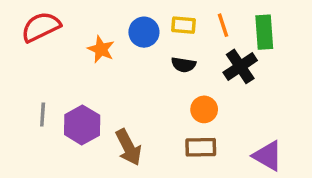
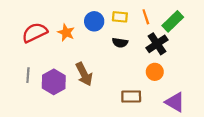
red semicircle: (41, 27) -> (35, 33), moved
green rectangle: (264, 32) -> (173, 21), turned 50
orange circle: (204, 109) -> (155, 72), moved
brown arrow: (128, 147) -> (84, 74), moved

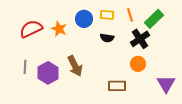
purple triangle: (175, 102) -> (166, 84), moved, turned 30

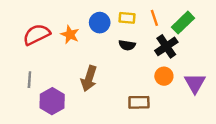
brown arrow: (75, 66) -> (89, 79), turned 45
purple hexagon: (48, 73) -> (52, 101), moved
purple triangle: (166, 84) -> (195, 83), moved

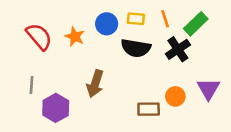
red semicircle: (37, 34) -> (39, 37), turned 76
black semicircle: (127, 45) -> (136, 48), size x1.6
orange circle: (164, 76) -> (175, 96), moved

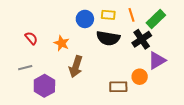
red semicircle: (39, 37) -> (31, 38), moved, size x0.6
orange star: (75, 37) -> (62, 43), moved
gray line: (31, 85) -> (25, 68), turned 72
purple triangle: (208, 89) -> (157, 60), moved, turned 30

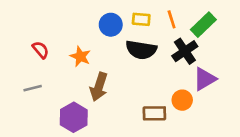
purple hexagon: (44, 86) -> (74, 117), moved

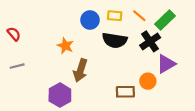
orange line: (172, 19) -> (139, 16), turned -32
red semicircle: (41, 50) -> (14, 34), moved
gray line: (33, 88) -> (17, 66), moved

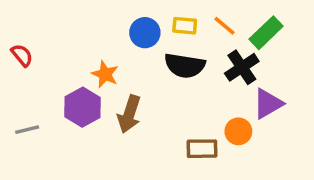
gray line: (17, 66) -> (27, 130), moved
purple hexagon: (60, 95) -> (83, 107), moved

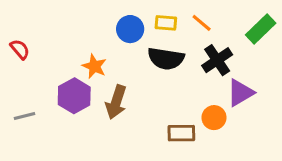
green rectangle: (266, 33) -> (261, 29), moved

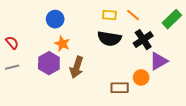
blue circle: (130, 29) -> (55, 19), moved
red semicircle: (20, 49) -> (12, 43), moved
gray line: (25, 116) -> (12, 67), moved

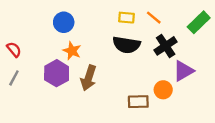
gray line: (12, 67) -> (14, 78), turned -48

